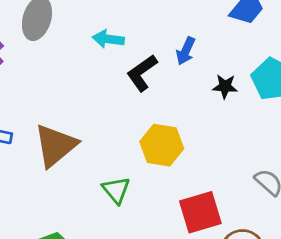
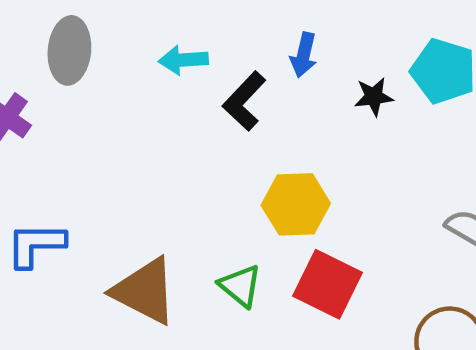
brown triangle: (55, 145) -> (145, 291), moved, turned -42
red square: (200, 212) -> (328, 284), moved, turned -36

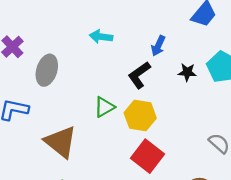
gray ellipse: (69, 50) -> (47, 70), moved
black L-shape: (244, 101) -> (139, 75), moved
green triangle: (240, 286) -> (104, 107), moved, turned 40

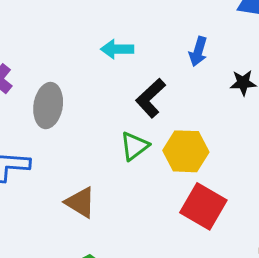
black L-shape: (139, 75) -> (151, 98), moved
brown triangle: (61, 142) -> (80, 202), size x0.7

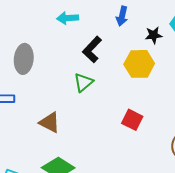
yellow hexagon: (186, 151) -> (139, 64), moved
red square: (203, 206) -> (132, 120), size x0.7

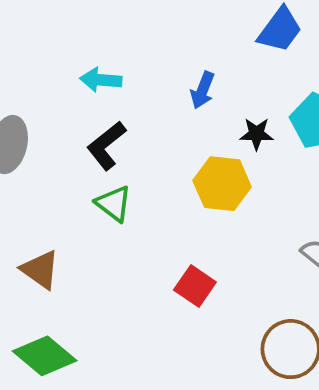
black L-shape: (92, 49) -> (106, 146), moved
green triangle: (83, 82) -> (114, 204), turned -50

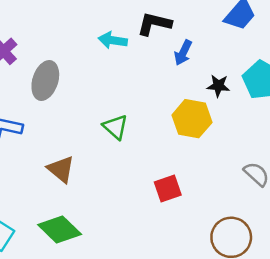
black L-shape: (106, 146) -> (154, 24), moved, turned 48
red square: (195, 286) -> (168, 188), turned 32

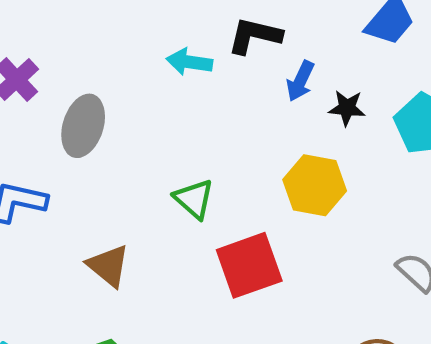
black star: (218, 86) -> (347, 108), moved
red square: (168, 188) -> (249, 265), moved, size x1.5

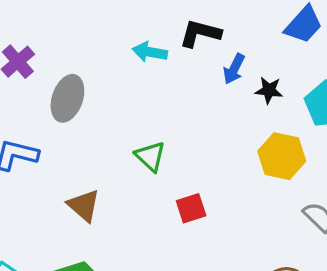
yellow hexagon: (315, 185) -> (282, 156), moved
red square: (249, 265) -> (191, 208), size x0.6

